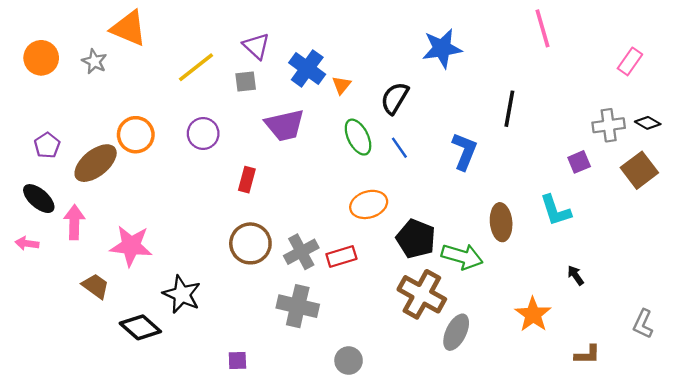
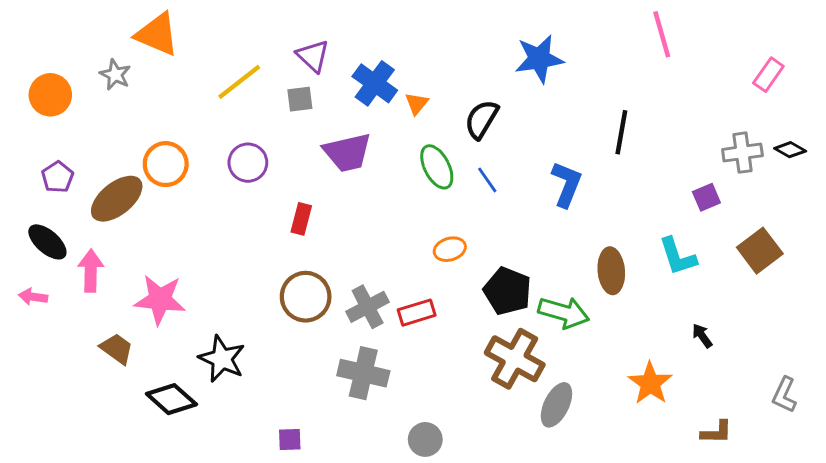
orange circle: (41, 58) -> (50, 95), moved
brown square: (639, 170) -> (760, 251), moved
orange ellipse: (369, 204) -> (450, 249), size x0.7

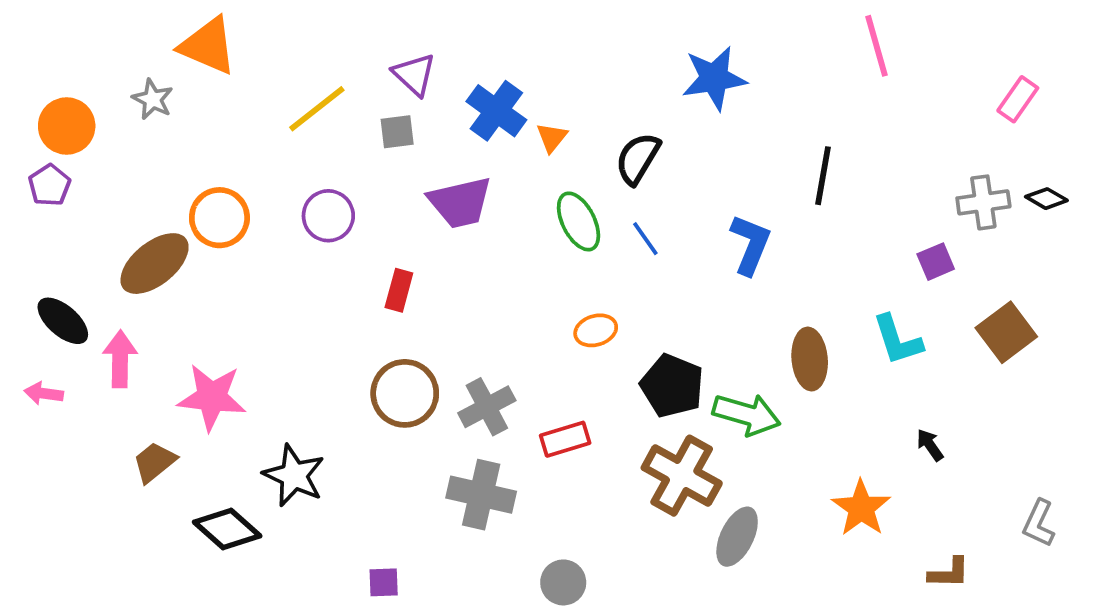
purple pentagon: (58, 177) -> (49, 185), moved
red rectangle: (417, 313) -> (565, 439), moved
brown trapezoid: (117, 349) -> (155, 462), turned -75

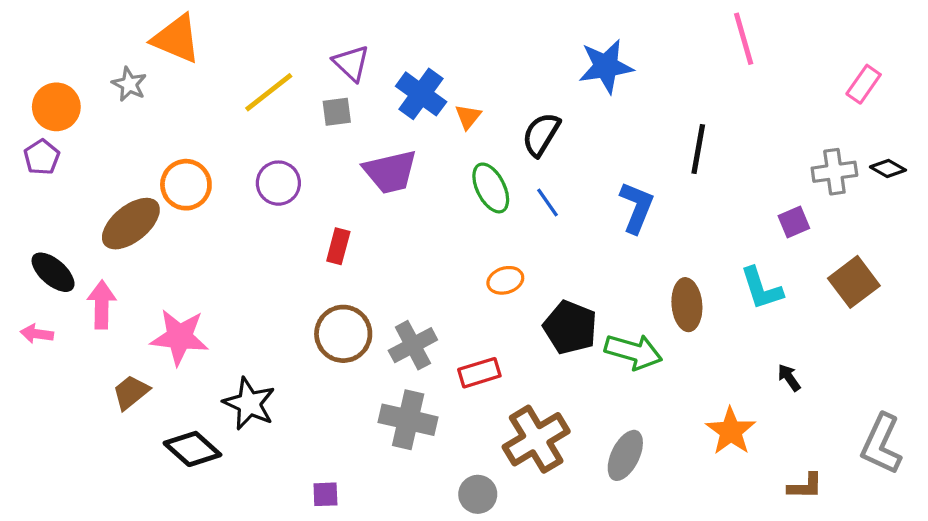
brown cross: (682, 476) -> (536, 439), moved, turned 30
gray L-shape: (1039, 523) -> (881, 444), size x1.5

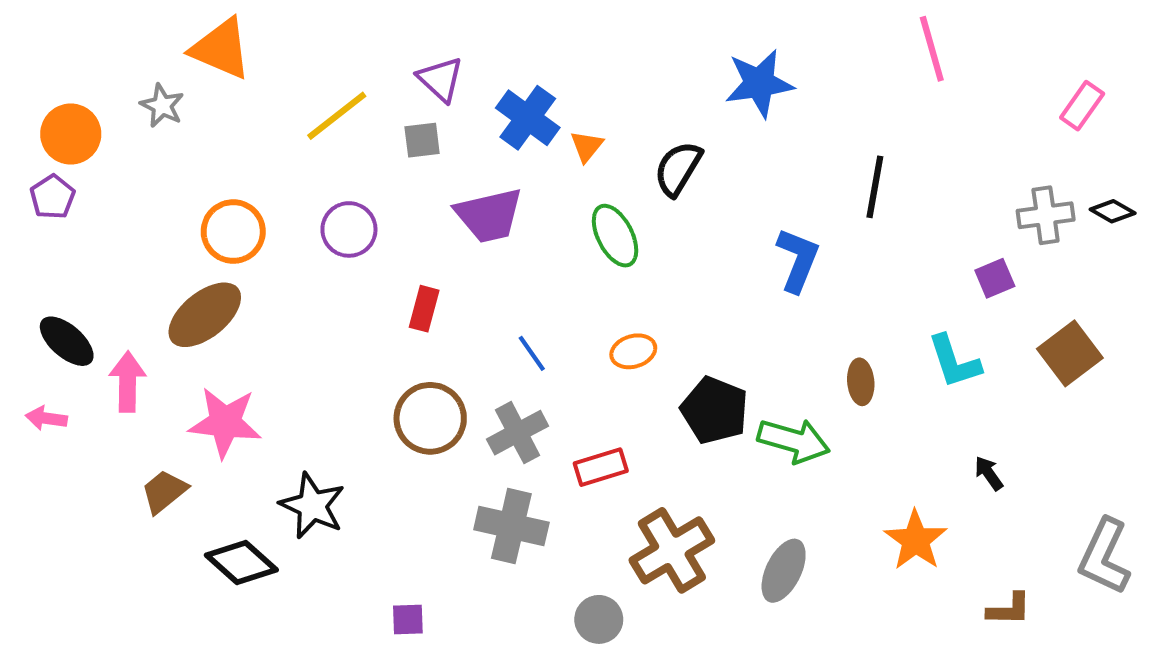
blue line: (547, 203) -> (532, 353), moved
brown ellipse: (131, 224) -> (205, 315), moved
brown ellipse: (687, 305) -> (861, 382), size x0.7

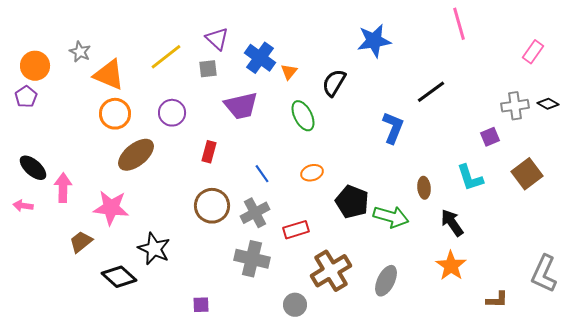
orange triangle: (221, 49) -> (109, 75), moved
black line: (875, 187) -> (431, 92), turned 44
brown ellipse: (205, 315) -> (136, 155), moved
black arrow: (989, 473) -> (452, 223), moved, size x1.6

